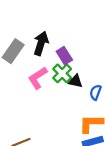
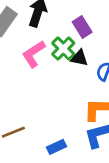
purple rectangle: (64, 56) -> (82, 27), moved

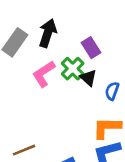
black triangle: (79, 58) -> (88, 78), turned 30

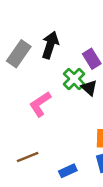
pink L-shape: (44, 74) -> (40, 104), moved

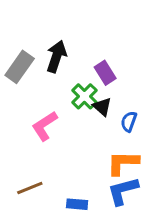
blue rectangle: (68, 171) -> (77, 204), turned 30

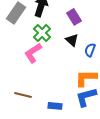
green cross: (84, 96) -> (42, 33), moved
brown line: (30, 188) -> (23, 95), turned 36

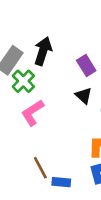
green cross: (42, 33) -> (23, 81), moved
brown line: (23, 95) -> (40, 168), moved, turned 48

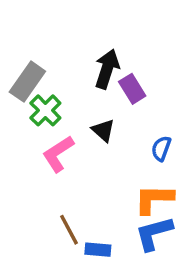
black arrow: (43, 51) -> (107, 69), moved
black triangle: (84, 96) -> (103, 130), moved

